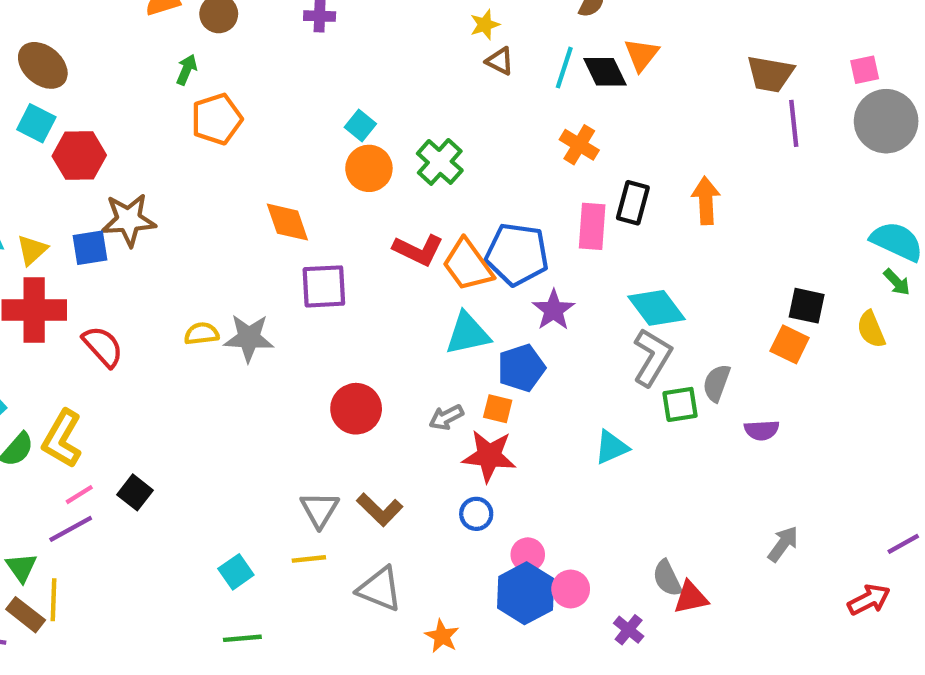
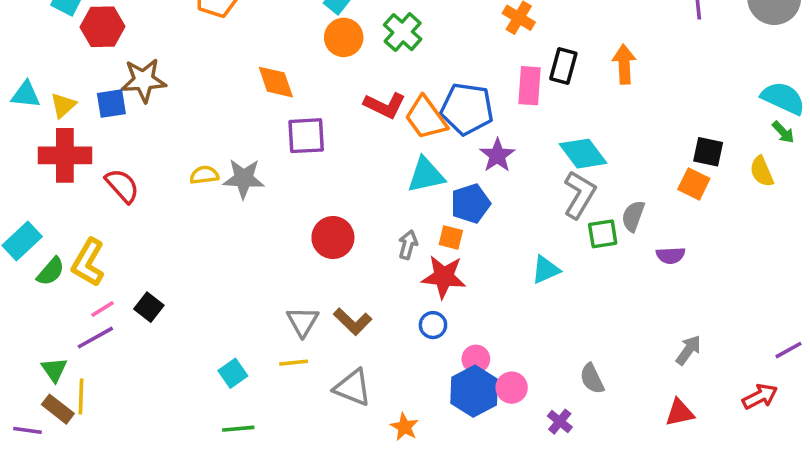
gray arrow: (446, 417) -> (408, 245), turned 132
red triangle: (691, 598) -> (680, 413), moved

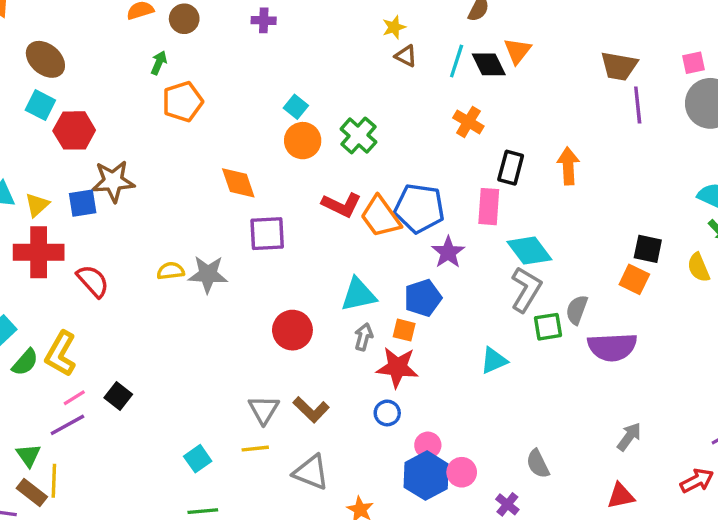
pink rectangle: (529, 86) -> (489, 207), moved
cyan triangle: (426, 175) -> (358, 295), moved
purple semicircle: (671, 255) -> (612, 347), size x1.8

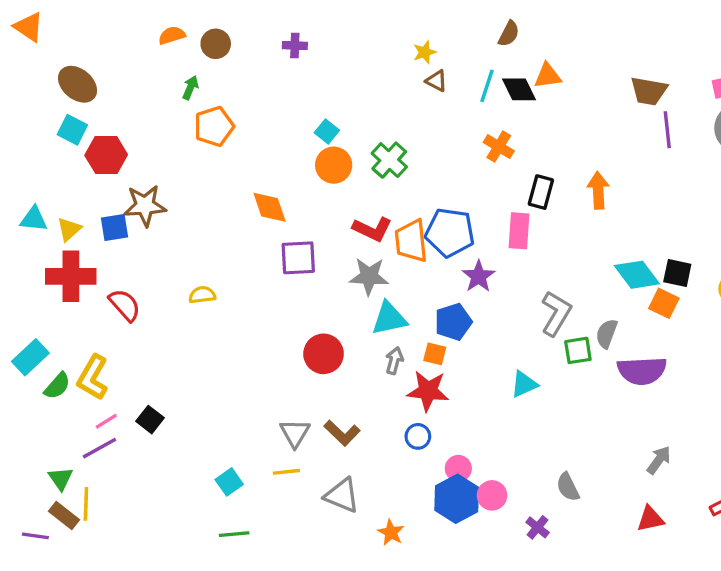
orange triangle: (518, 51) -> (548, 76), turned 44
orange trapezoid: (380, 217) -> (411, 241), turned 30
cyan diamond: (529, 251) -> (637, 275), moved
gray star: (208, 274) -> (369, 276), moved

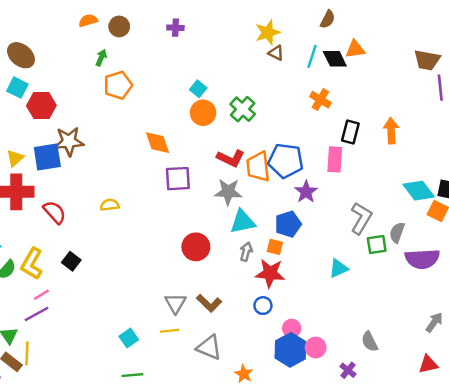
yellow star: (425, 52) -> (268, 32), size x1.5
blue square: (115, 227) -> (47, 157), size x1.4
black square: (150, 420) -> (71, 261), moved

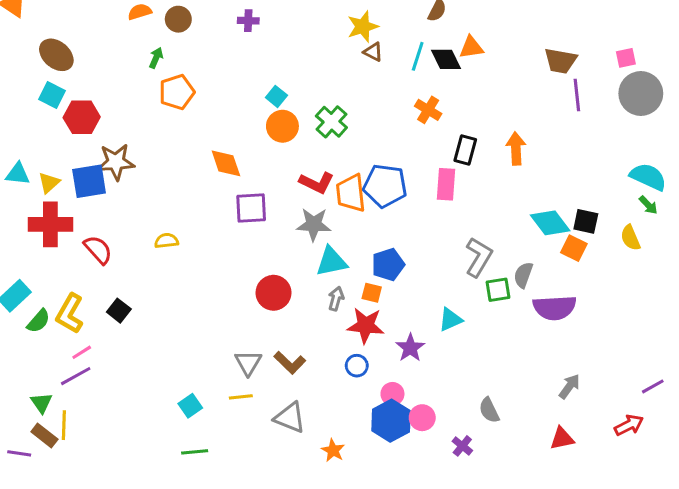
purple star: (306, 192) -> (410, 348), moved

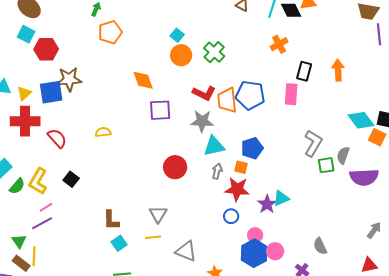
orange cross: (428, 110) -> (279, 44), turned 30
cyan triangle: (450, 320) -> (281, 198), moved
brown L-shape: (290, 363) -> (111, 220), moved, turned 45

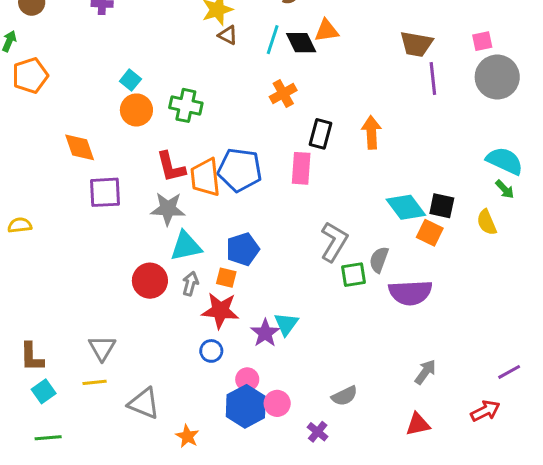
green cross: (214, 52) -> (186, 105), turned -30
red L-shape: (204, 93) -> (171, 167), turned 50
red circle: (175, 167) -> (150, 281), moved
cyan triangle: (281, 198) -> (286, 324), turned -30
gray semicircle: (320, 246) -> (345, 396), turned -90

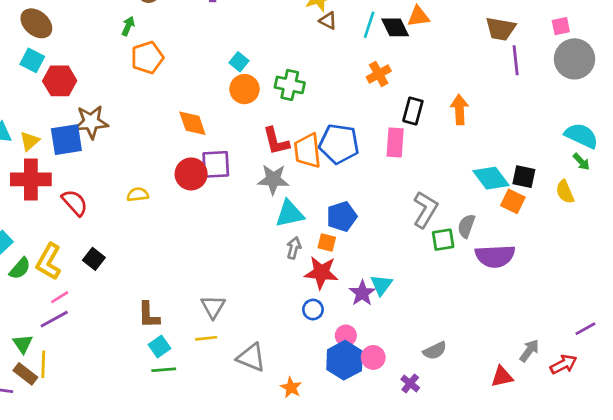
red circle: (150, 281) -> (191, 174), moved
gray arrow: (425, 372) -> (529, 351), moved
green line: (48, 438) -> (164, 370), moved

